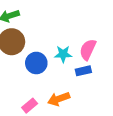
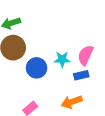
orange arrow: (59, 99) -> (72, 102), moved

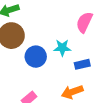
pink semicircle: (86, 55) -> (84, 22), moved

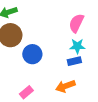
cyan star: (62, 48) -> (77, 46), moved

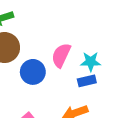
pink semicircle: (76, 23) -> (61, 55), moved

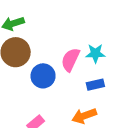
cyan star: (91, 62) -> (95, 53), moved

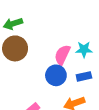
blue circle: (43, 76) -> (56, 75), moved

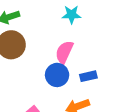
cyan star: (84, 50) -> (72, 15), moved

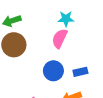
pink semicircle: (64, 52) -> (60, 39), moved

